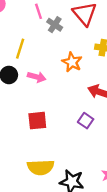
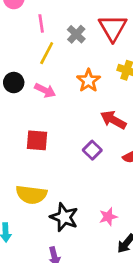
pink line: (38, 11) -> (41, 23), moved
yellow line: (20, 49) -> (47, 53), moved

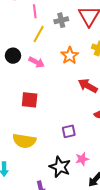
gray cross: (76, 34) -> (61, 20), turned 32
purple square: (92, 150) -> (69, 131), moved, turned 32
black star: (64, 217) -> (60, 167), moved

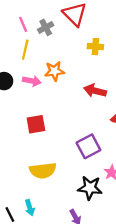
pink line: (35, 11) -> (23, 24), moved
orange star: (70, 56) -> (54, 71), moved, turned -30
purple square: (69, 131) -> (88, 146), size x1.5

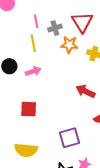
yellow line: (25, 50) -> (33, 43), turned -36
orange star: (54, 71) -> (69, 45), moved
pink arrow: (32, 81) -> (33, 71), turned -42

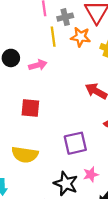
yellow line: (33, 43) -> (53, 37), moved

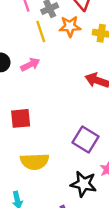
red square: (30, 108) -> (21, 118), moved
purple square: (75, 143) -> (85, 139), turned -35

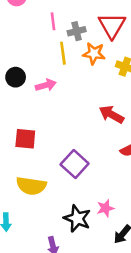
purple square: (85, 139) -> (75, 164), moved

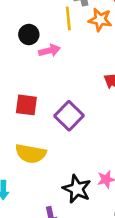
black circle: (16, 77) -> (29, 35), moved
purple square: (75, 164) -> (69, 116), moved

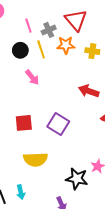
black circle: (29, 35) -> (20, 50), moved
pink arrow: (49, 51) -> (32, 77), turned 77

